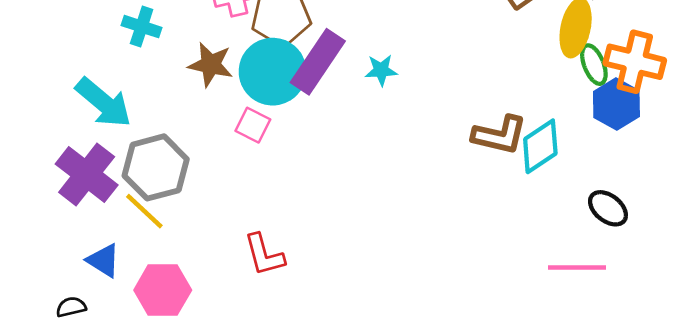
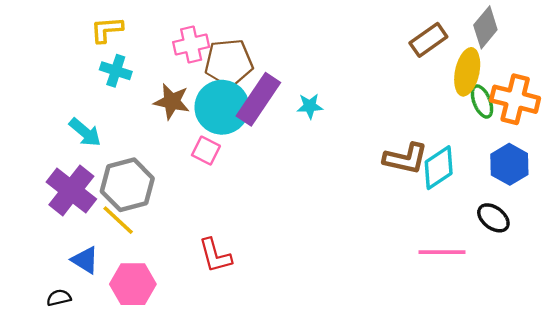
cyan arrow: (103, 103) -> (85, 132), size x0.7
blue hexagon: (616, 104) -> (509, 164), moved
pink line: (577, 267) -> (442, 252), moved

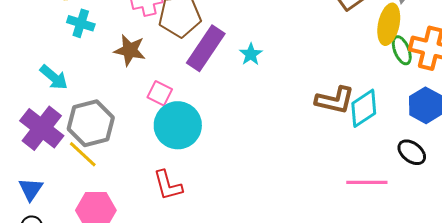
cyan star: (310, 106) -> (251, 54), turned -30
cyan circle: (222, 107) -> (178, 125), moved
blue triangle: (85, 260) -> (31, 189), moved, turned 32

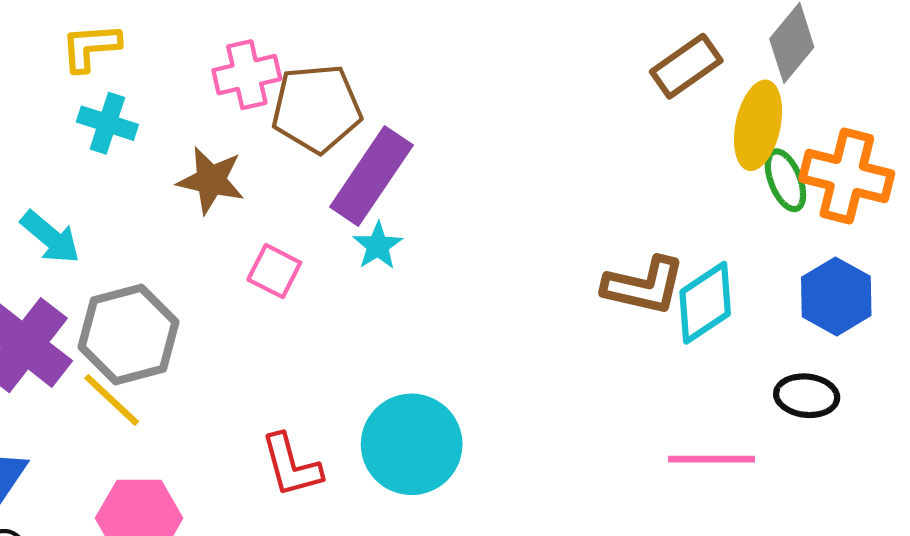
cyan star: (251, 54) -> (378, 246), moved
cyan circle: (178, 125) -> (412, 444), moved
black ellipse: (412, 152) -> (807, 396), turned -32

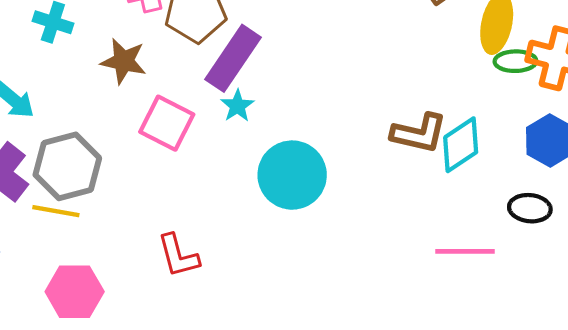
green ellipse: (785, 180) -> (515, 61), turned -69
pink square: (274, 271) -> (167, 123), size x1.5
yellow line: (112, 400) -> (56, 211), turned -33
cyan circle: (412, 444) -> (292, 175), moved

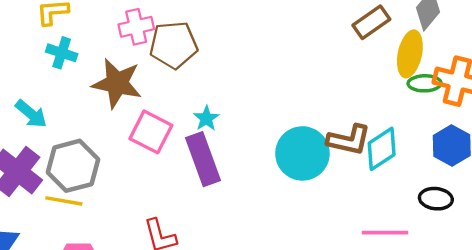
purple rectangle: (233, 58) -> (203, 159), moved, turned -54
brown star: (124, 61) -> (117, 83), size x1.4
cyan circle: (292, 175) -> (302, 153), moved

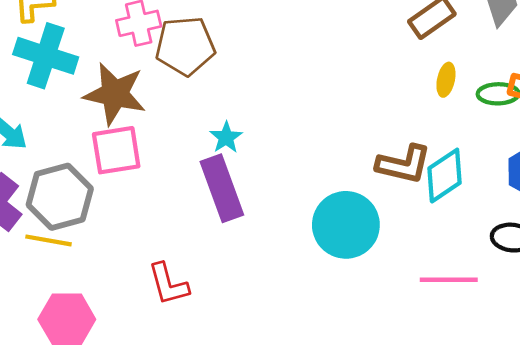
cyan cross: (62, 53) -> (46, 56), size x1.6
yellow ellipse: (410, 54) -> (446, 80), moved, size x0.6
pink square: (151, 132) -> (116, 150), moved, turned -36
cyan circle: (302, 153) -> (346, 225), moved

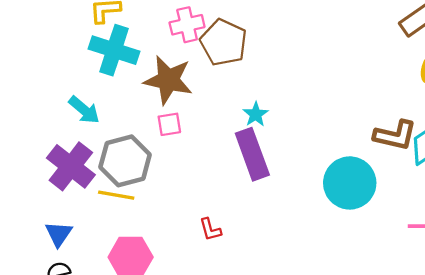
brown pentagon: (185, 46) -> (224, 42), turned 30
pink square: (116, 150) -> (169, 124), size x0.6
red L-shape: (168, 284) -> (210, 229), size x0.7

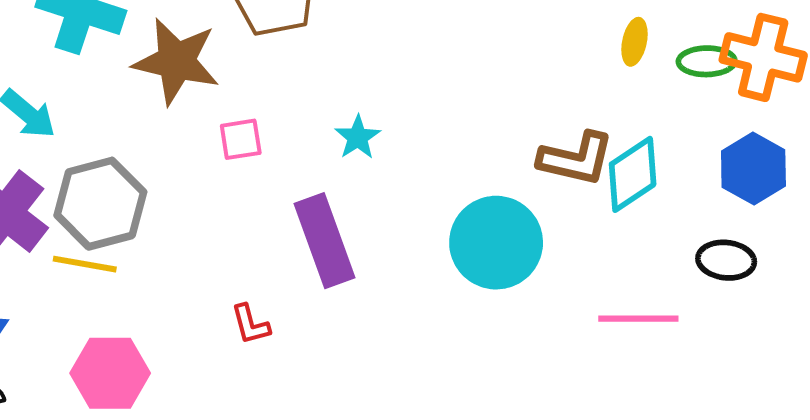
cyan star: (256, 114) -> (358, 137), moved
pink square: (169, 124) -> (241, 139), moved
purple rectangle: (252, 154) -> (325, 241), moved

